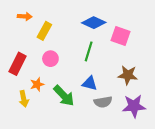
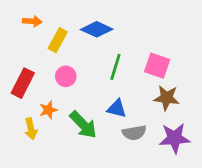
blue diamond: (94, 23) -> (97, 29), moved
pink square: (121, 36) -> (157, 66), moved

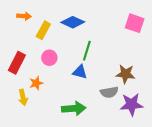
pink square: (157, 66) -> (135, 23), moved
blue triangle: (117, 109) -> (80, 72), moved
green arrow: (83, 125) -> (74, 108), moved, turned -50
gray semicircle: (134, 133) -> (109, 92), moved

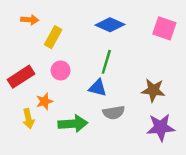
blue diamond: (73, 22) -> (110, 25), moved
red rectangle: (17, 63) -> (21, 77), turned 30
gray semicircle: (109, 92) -> (114, 112), moved
green arrow: (74, 108) -> (73, 124), moved

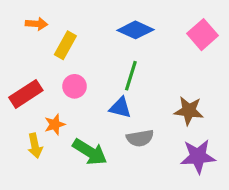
pink square: (164, 28) -> (202, 35), turned 30
green arrow: (73, 124) -> (90, 152), turned 36

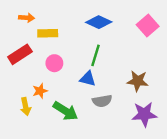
yellow rectangle: (65, 45) -> (48, 33), turned 60
red rectangle: (26, 94) -> (20, 54), moved

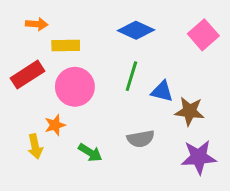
pink circle: (54, 63) -> (75, 87), size x1.6
blue triangle: (88, 79) -> (162, 91), moved
green arrow: (65, 111) -> (90, 153), size x0.7

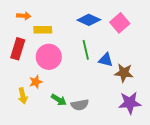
pink square: (203, 35) -> (120, 23), moved
red rectangle: (27, 75) -> (18, 49), turned -40
green line: (131, 76) -> (86, 50), turned -30
gray semicircle: (141, 139) -> (80, 105), moved

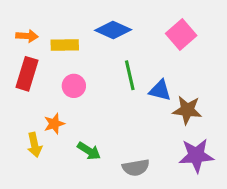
orange arrow: (24, 16) -> (27, 36), moved
blue diamond: (89, 20) -> (113, 30), moved
pink circle: (49, 57) -> (74, 86), size x0.6
gray semicircle: (80, 105) -> (136, 168), moved

